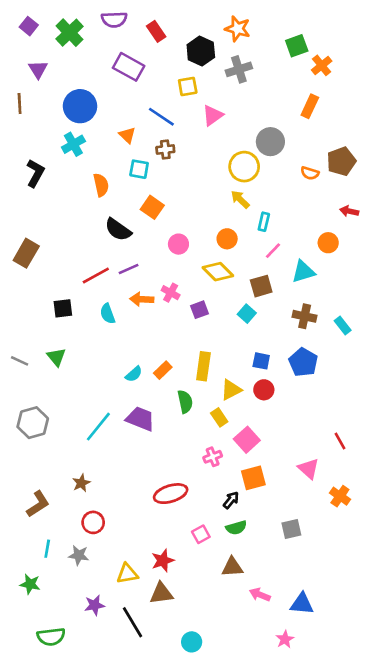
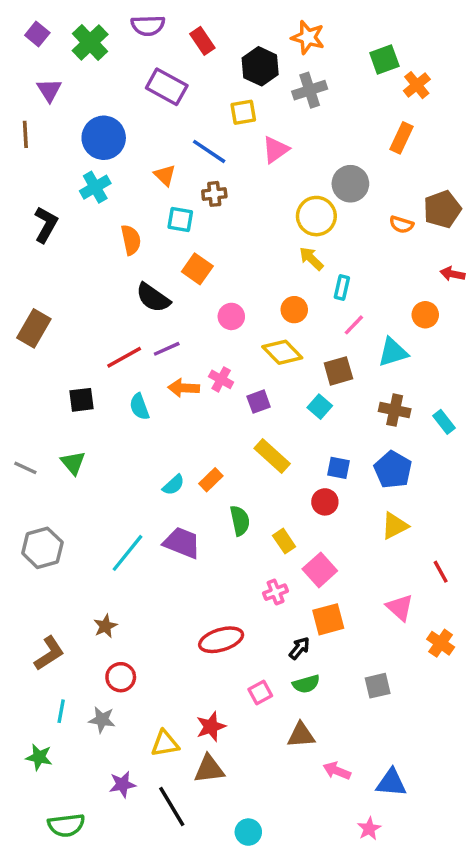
yellow rectangle: (203, 366) -> (272, 456), moved, turned -56
yellow triangle: (231, 390) -> (395, 526), moved
red circle: (264, 390) -> (325, 502), moved

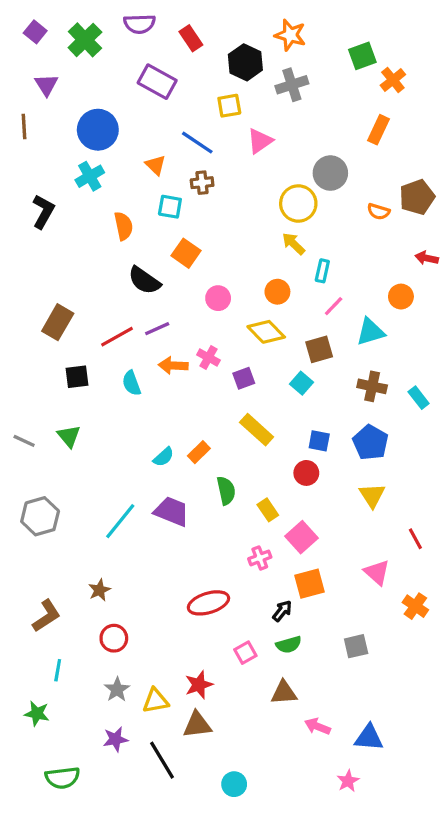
brown rectangle: (34, 328) -> (58, 322), moved
yellow triangle: (395, 526) -> (372, 495), turned -36
gray star: (102, 720) -> (117, 690), moved, turned 30

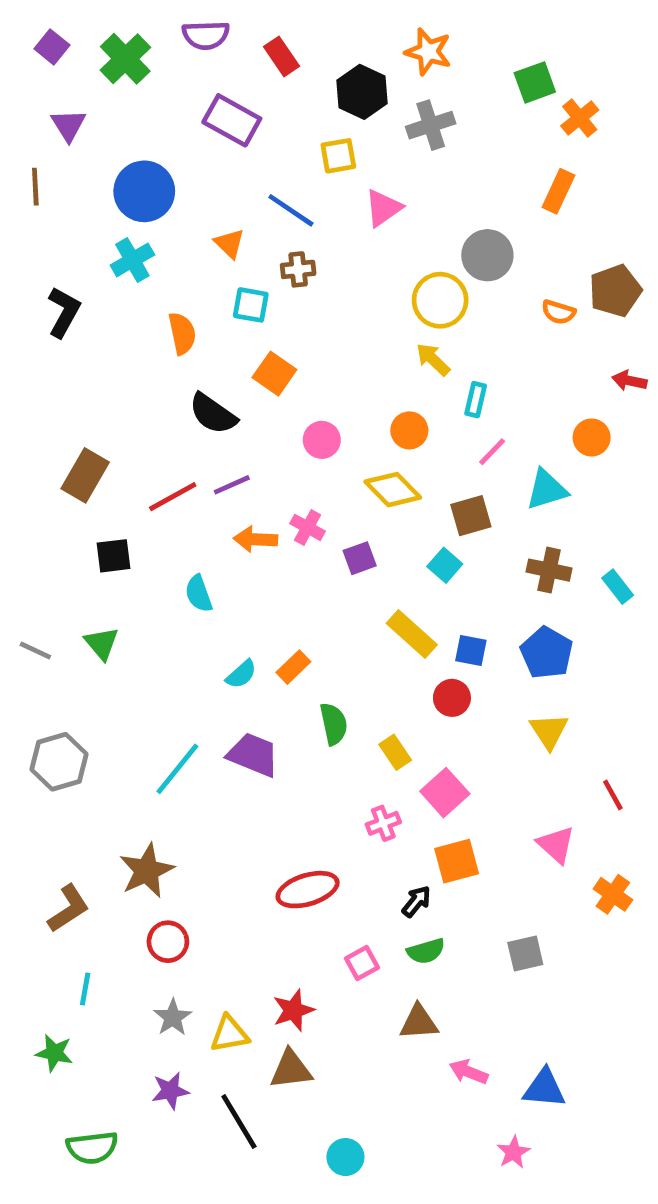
cyan semicircle: (131, 383) -> (199, 594), moved
yellow rectangle: (257, 430) -> (412, 634), moved
brown star: (99, 590) -> (147, 871), size x1.6

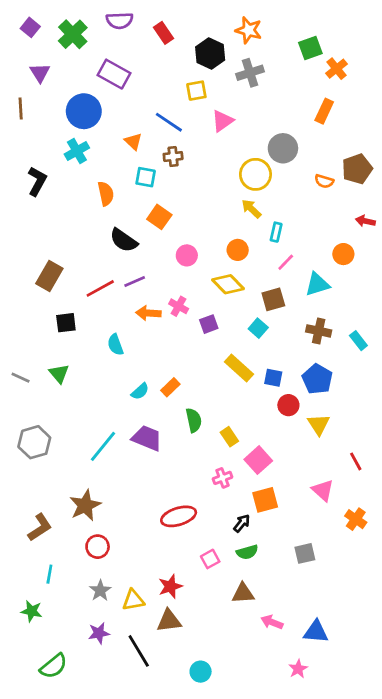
purple rectangle: (232, 120) -> (114, 74), moved
red circle: (452, 698) -> (288, 405), moved
green semicircle: (92, 1148) -> (54, 666), turned -32

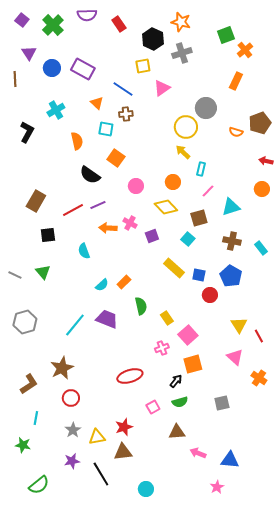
purple rectangle: (114, 74) -> (83, 69), moved
blue circle: (84, 111) -> (52, 68), moved, size x0.7
orange circle: (343, 254) -> (262, 189), moved
yellow triangle: (319, 424) -> (239, 325), moved

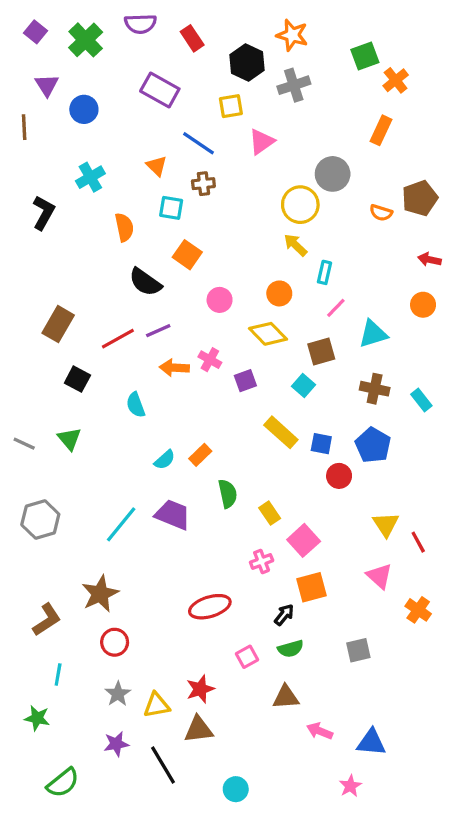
purple rectangle: (83, 69) -> (160, 90), moved
black square: (48, 235) -> (77, 379), turned 35

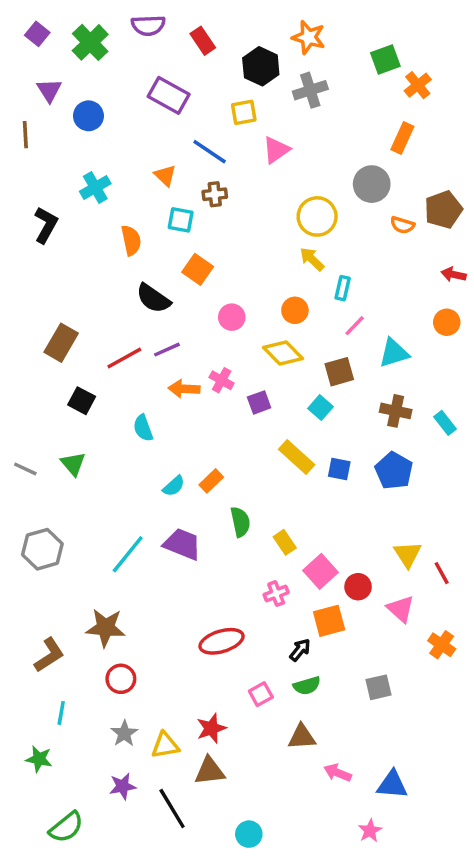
gray circle: (333, 174) -> (372, 184), moved
red circle: (339, 476) -> (358, 587), moved
brown star: (100, 594) -> (106, 628), turned 30

